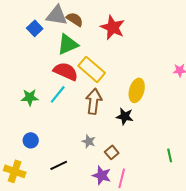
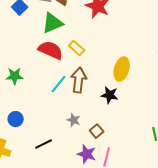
yellow rectangle: (92, 69) -> (77, 48), size x0.6
cyan line: (58, 94) -> (59, 84), moved

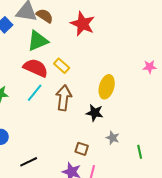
cyan line: (59, 84) -> (35, 93), moved
gray star: (74, 120) -> (113, 138), moved
brown square: (97, 131) -> (82, 149), turned -32

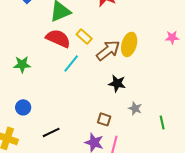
yellow ellipse: (107, 87) -> (129, 44), moved
cyan line: (35, 93) -> (71, 63), moved
brown arrow: (64, 98) -> (108, 50), moved, turned 45

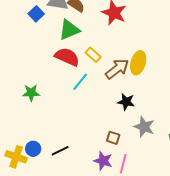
green star: (22, 64) -> (31, 93), moved
blue circle: (23, 107) -> (33, 149), moved
gray star: (135, 108) -> (144, 127), size x1.5

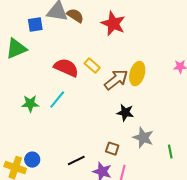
blue square: (36, 14) -> (35, 25), turned 35
green triangle: (69, 30) -> (16, 49), moved
cyan line: (80, 82) -> (57, 100), moved
black line: (60, 151) -> (76, 161), moved

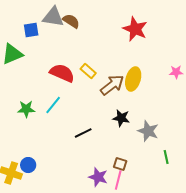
red star: (113, 24) -> (135, 29), moved
gray star: (143, 138) -> (148, 131), moved
brown square: (112, 149) -> (120, 164), moved
black line: (76, 161) -> (83, 133), moved

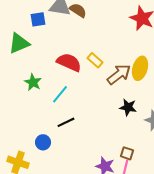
green star: (26, 109) -> (33, 82), moved, turned 30
black line: (83, 133) -> (66, 122), moved
blue circle: (28, 165) -> (43, 142), moved

